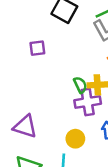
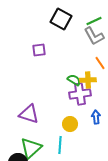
green semicircle: (80, 85) -> (74, 80), turned -32

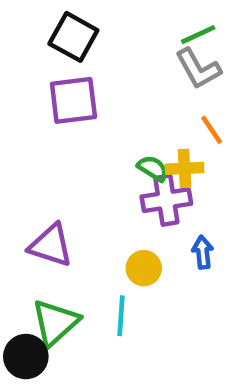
black square: (61, 19) -> (73, 37), moved
purple square: (39, 50) -> (73, 100), size x1.6

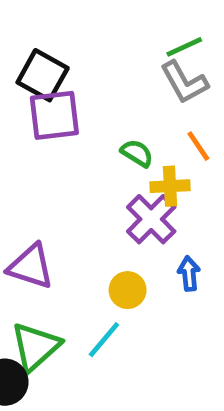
black square: (73, 37) -> (43, 75), moved
green semicircle: (153, 168) -> (137, 153), moved
purple cross: (166, 200) -> (151, 219), turned -36
cyan line: (121, 316) -> (104, 340), turned 36

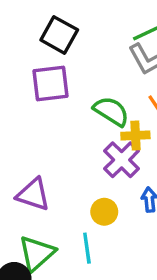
black square: (43, 75) -> (59, 35), moved
green semicircle: (137, 153) -> (111, 111), size x1.5
cyan line: (104, 340) -> (87, 248), turned -48

